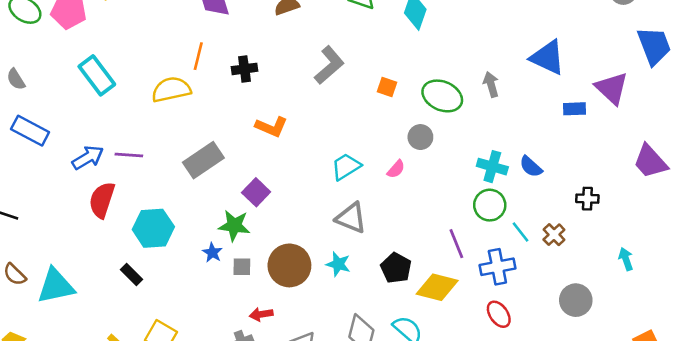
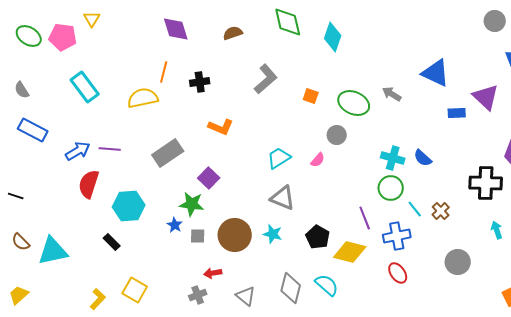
gray arrow: (491, 84) -> (392, 94), turned -42
black cross: (587, 199) -> (486, 183), moved, size x1.8

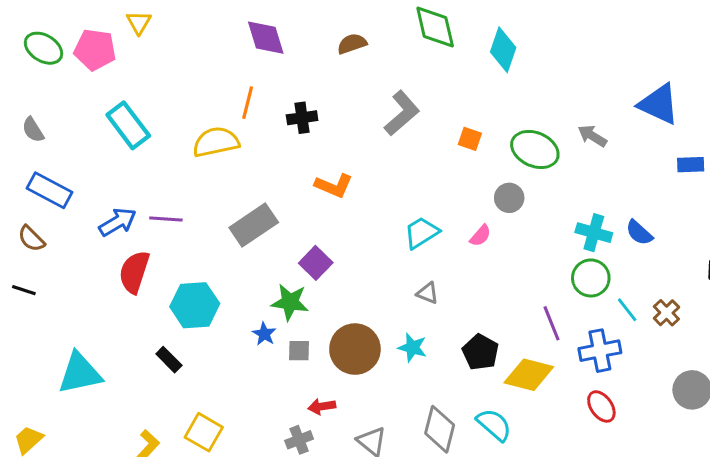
gray triangle: (283, 198) -> (428, 293), size x0.6
brown semicircle: (21, 242) -> (31, 239), moved

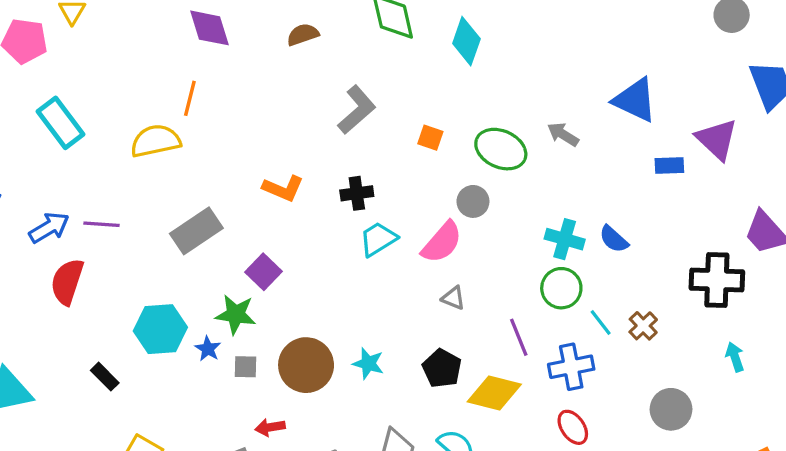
black cross: (302, 118) -> (357, 193), moved
pink semicircle: (480, 236) -> (442, 242), size x1.8
gray triangle: (428, 293) -> (453, 298), moved
cyan hexagon: (195, 305) -> (160, 329), moved

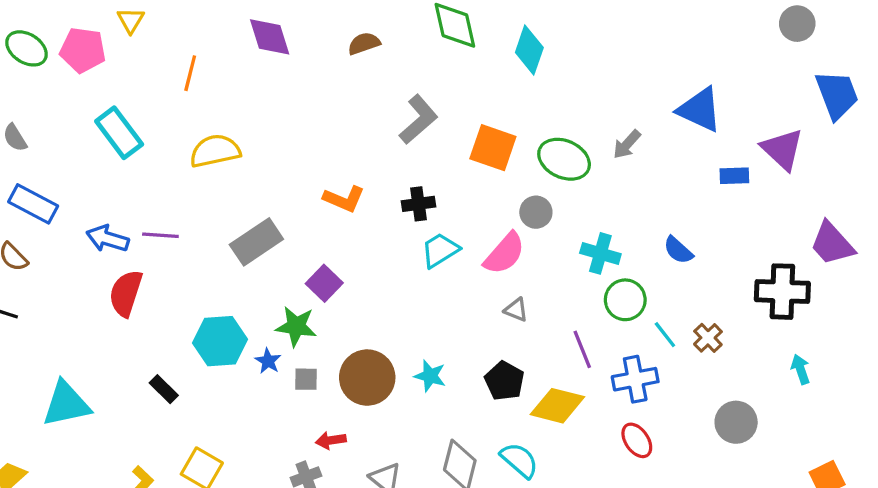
orange line: (190, 98) -> (190, 73), moved
gray arrow: (563, 134) -> (627, 144), turned -80
orange square: (430, 138) -> (493, 148), size x1.8
blue arrow: (49, 228) -> (108, 239), turned -132
cyan cross: (565, 239) -> (600, 253), moved

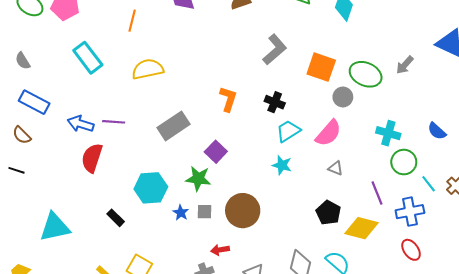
orange L-shape: (344, 199) -> (228, 99), turned -95
black cross: (418, 204) -> (275, 102), turned 30
gray circle: (536, 212) -> (343, 97), moved
blue star: (268, 361) -> (181, 213), moved
cyan star: (430, 376) -> (282, 165), moved

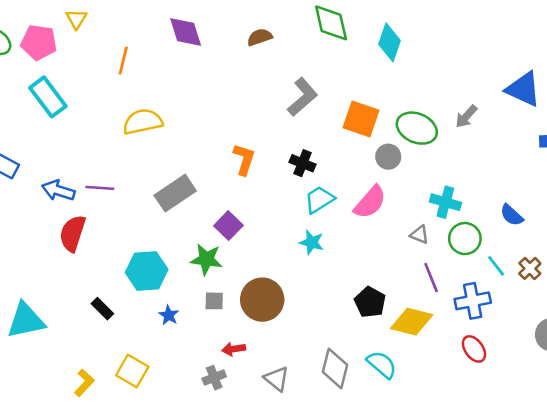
cyan rectangle: (88, 58) -> (48, 97), moved
blue semicircle: (437, 131) -> (512, 215), moved
gray triangle: (336, 168) -> (419, 235), moved
blue star: (181, 213) -> (169, 315), moved

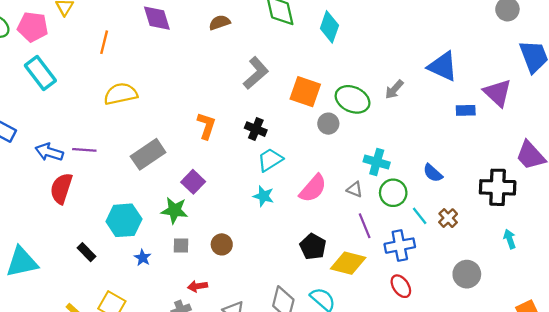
pink semicircle: (370, 202) -> (313, 188), moved
brown circle: (262, 300) -> (222, 244), size x0.6

